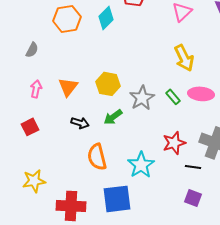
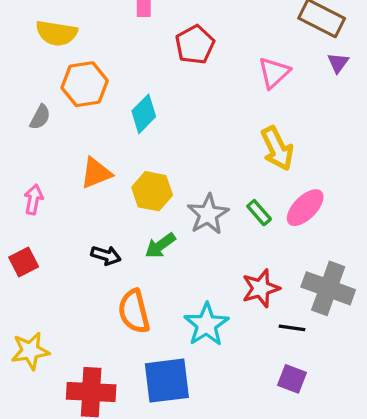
cyan diamond: (106, 18) -> (144, 114), moved
gray semicircle: (32, 50) -> (40, 117), moved
orange triangle: (68, 87) -> (96, 173), moved, turned 30
pink ellipse: (201, 94) -> (305, 208), turned -50

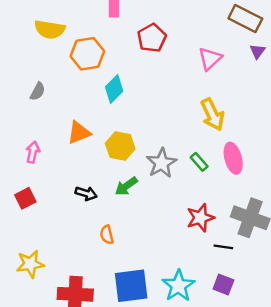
orange hexagon: (85, 84) -> (87, 54), moved
pink ellipse: (305, 208) -> (233, 158), turned -60
orange semicircle: (134, 311) -> (107, 235), size x0.6
cyan star: (206, 325) -> (178, 286), moved

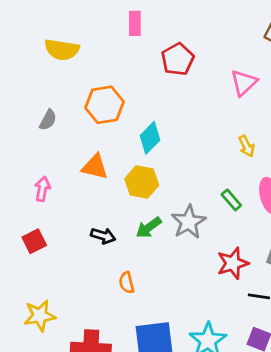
orange hexagon: (87, 54) -> (104, 105), moved
cyan diamond: (114, 89) -> (150, 138), moved
yellow arrow: (212, 114) -> (246, 146), size x0.6
orange triangle: (79, 133) -> (95, 167), turned 35
gray star: (161, 163) -> (189, 222), moved

